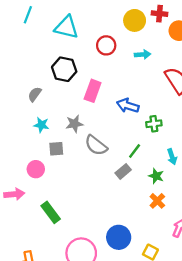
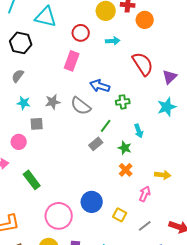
black hexagon: (64, 69) -> (21, 43), moved
pink rectangle: (93, 91) -> (72, 61), moved
gray semicircle: (96, 145) -> (81, 106), moved

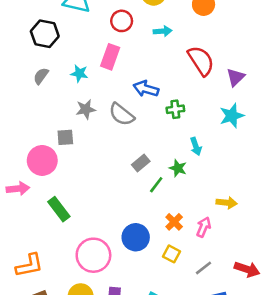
cyan star: (24, 103) -> (79, 73), moved
green line: (106, 126) -> (156, 185), moved
pink circle: (19, 142) -> (42, 160), size x1.5
orange cross: (126, 170) -> (174, 222), moved

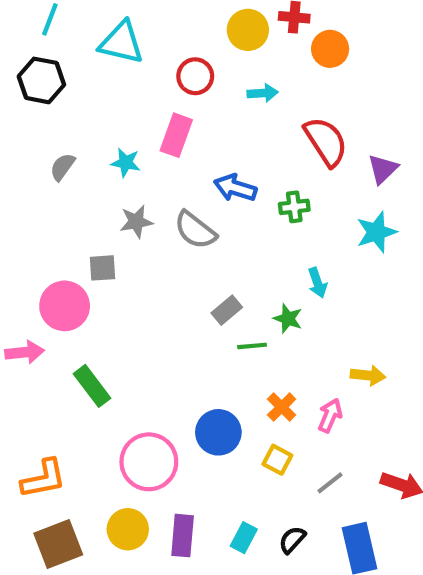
black hexagon: (45, 34) -> (41, 80), moved
green cross: (175, 109) -> (294, 207), moved
green line: (156, 185) -> (252, 346), turned 48

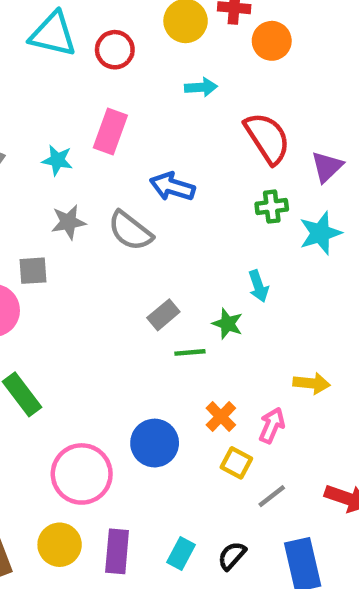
red circle: (195, 76) -> (115, 50), moved
green cross: (294, 207) -> (272, 207), moved
yellow square: (277, 460) -> (236, 463), moved

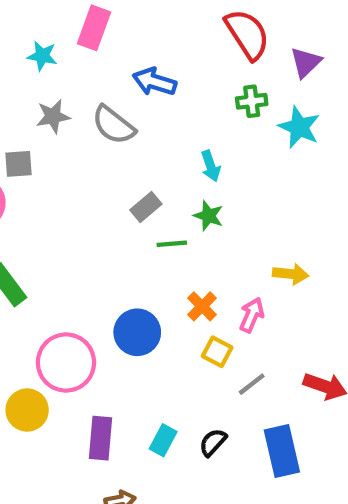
cyan star: (320, 233) -> (299, 127), turned -30
cyan arrow: (258, 286) -> (211, 166), moved
yellow circle: (60, 545) -> (27, 410), moved

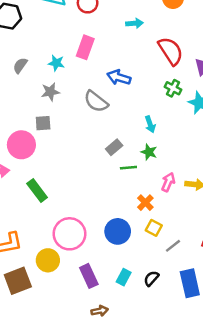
green cross: (252, 101) -> (173, 88), turned 35
gray star: (53, 116) -> (50, 92), moved
pink arrow: (252, 315) -> (168, 182), moved
blue circle: (137, 332) -> (118, 231), moved
purple rectangle: (101, 438) -> (89, 276), turned -30

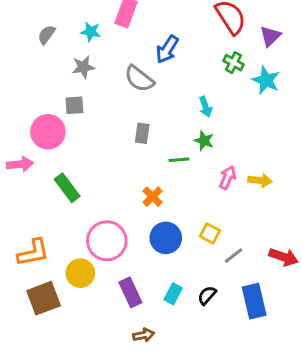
blue arrow: (119, 77) -> (167, 49), turned -75
gray rectangle: (114, 147) -> (142, 133), moved, turned -42
orange cross: (145, 203) -> (153, 197), moved

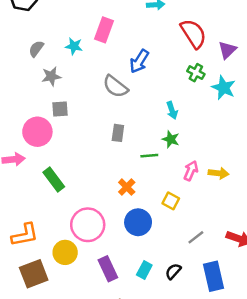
gray star: (83, 67) -> (51, 76), moved
yellow square: (210, 233) -> (171, 201), moved

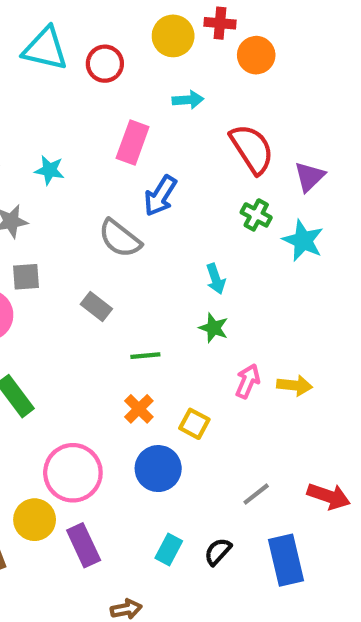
pink rectangle: (104, 30) -> (133, 142), moved
gray rectangle: (118, 133) -> (96, 307), moved, turned -60
green line: (149, 156) -> (145, 356), moved
yellow square: (171, 201) -> (194, 424), moved
purple rectangle: (108, 269) -> (84, 545), moved

